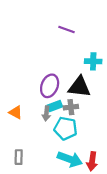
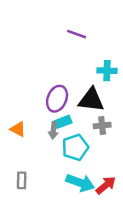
gray cross: (71, 107) -> (102, 125), moved
cyan pentagon: (66, 128) -> (75, 147), turned -30
red arrow: (92, 161) -> (106, 185), turned -138

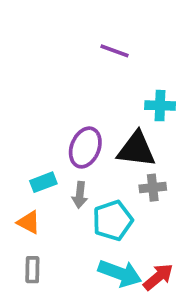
cyan rectangle: (63, 122) -> (43, 182), moved
orange triangle: (18, 129) -> (29, 222), moved

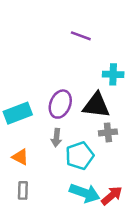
cyan rectangle: (43, 182) -> (18, 113), moved, size x1.5

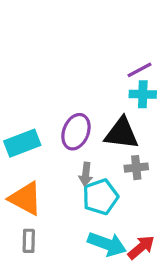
purple line: (81, 36) -> (140, 70), moved, turned -48
gray arrow: (56, 138) -> (86, 174), moved
orange triangle: (20, 157) -> (26, 198), size x1.6

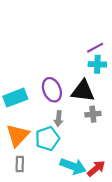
purple ellipse: (76, 132) -> (52, 90), turned -45
cyan pentagon: (100, 197) -> (47, 139), moved
orange triangle: (26, 198) -> (18, 135), turned 45

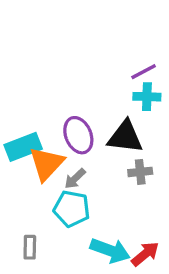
gray arrow: (59, 119) -> (75, 179), moved, turned 40
orange triangle: (18, 135) -> (47, 164), moved
cyan pentagon: (47, 139) -> (72, 209), turned 30

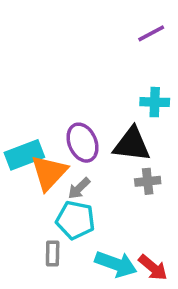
purple line: (144, 72) -> (151, 33), moved
gray rectangle: (30, 247) -> (53, 254), moved
red arrow: (145, 254) -> (153, 268), turned 80

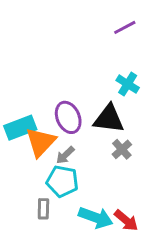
cyan cross: (155, 102) -> (128, 84), turned 30
gray cross: (148, 181) -> (122, 149), turned -36

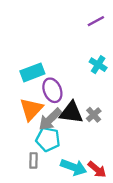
black triangle: (109, 119) -> (71, 113), moved
cyan rectangle: (20, 128) -> (32, 72), moved
gray arrow: (65, 155) -> (50, 119), size x1.6

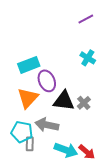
gray arrow: (50, 119) -> (47, 125), moved, turned 55
cyan pentagon: (48, 139) -> (22, 132), moved

